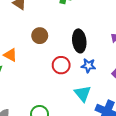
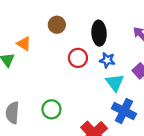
cyan triangle: (83, 94) -> (115, 83), moved

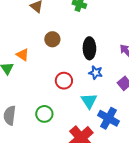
red circle: (78, 58) -> (64, 81), moved
cyan triangle: (115, 83) -> (89, 101), moved

